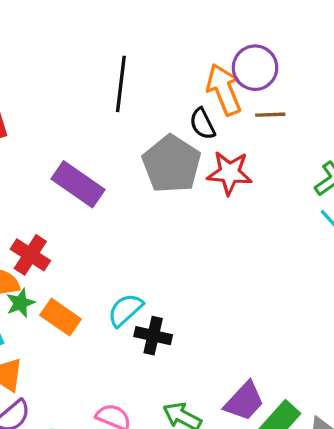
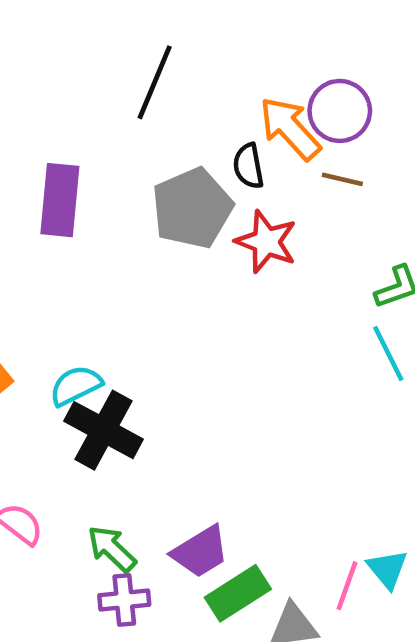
orange arrow: (224, 90) -> (290, 128), turned -36
purple rectangle: (78, 184) -> (60, 200), turned 45
black cross: (153, 336) -> (103, 430), size x1.5

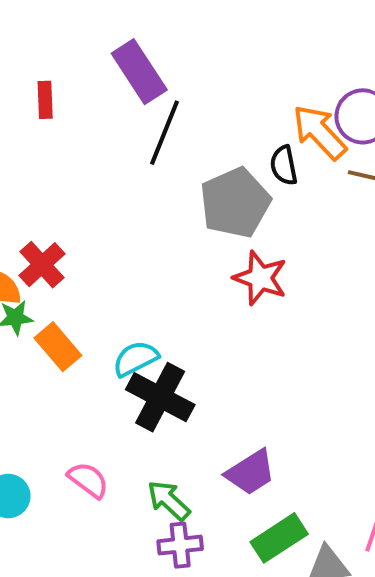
black line: (155, 82) -> (164, 133), moved
purple rectangle: (60, 200) -> (139, 72), moved, turned -38
red star: (266, 242) -> (260, 278), moved
purple trapezoid: (200, 552) -> (251, 472), moved

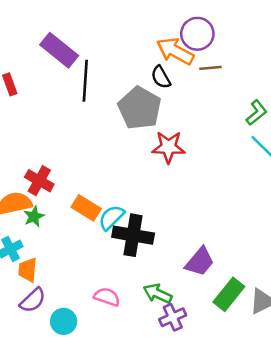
orange rectangle: (58, 347) -> (86, 208), moved

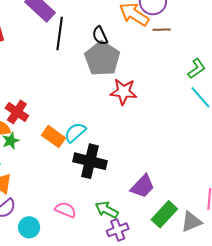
black semicircle: (161, 77) -> (100, 36), moved
cyan semicircle: (111, 217) -> (75, 132), moved

